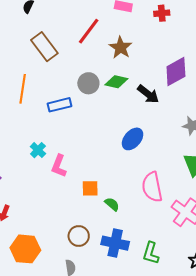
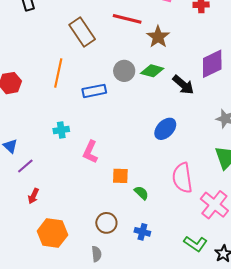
red line: (89, 31) -> (127, 19), turned 64
cyan cross: (38, 150) -> (61, 130), moved, turned 35
blue cross: (115, 243) -> (142, 232), size x0.6
green L-shape: (151, 253) -> (195, 244), moved, turned -75

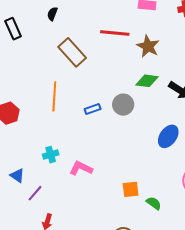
gray circle: (124, 71) -> (123, 105), moved
blue rectangle: (94, 91) -> (93, 109), size x0.7
cyan cross: (61, 130) -> (51, 155), moved
pink L-shape: (90, 152) -> (81, 168), moved, turned 100

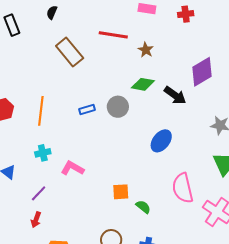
brown star: (148, 46) -> (146, 50), size x0.7
orange line: (54, 96) -> (41, 111), moved
purple line: (35, 193) -> (39, 193), moved

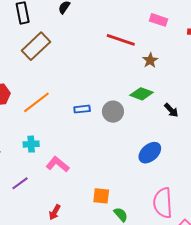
brown rectangle: (70, 52) -> (36, 46), moved, turned 76
black arrow: (175, 95) -> (171, 110), size x0.7
orange line: (41, 111) -> (36, 102), turned 36
red arrow: (36, 220) -> (55, 212), moved

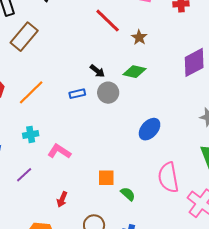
red line: (121, 40) -> (108, 21), turned 32
black arrow: (171, 110) -> (97, 71), moved

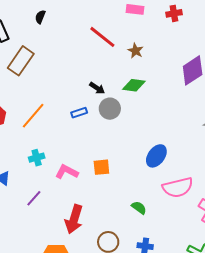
blue ellipse: (150, 129) -> (156, 156), moved
pink semicircle: (168, 177) -> (178, 187), turned -88
orange square: (106, 178) -> (101, 167), moved
red arrow: (62, 199) -> (74, 219), size x1.8

